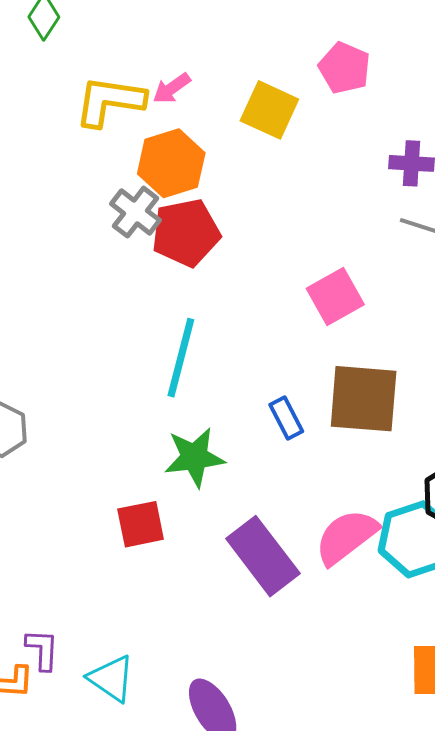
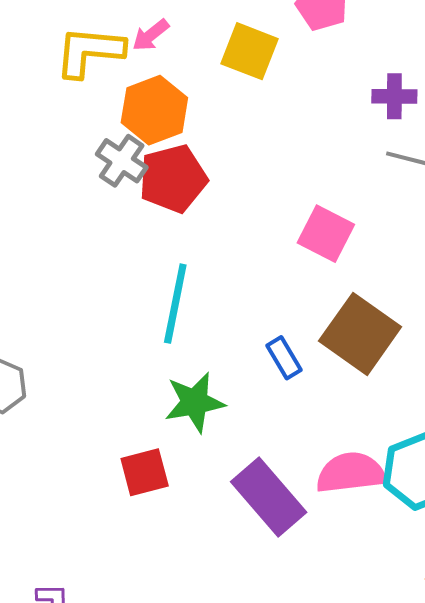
pink square: (335, 297) -> (326, 234), turned -30
brown square: (364, 399) -> (360, 334), turned 34
pink semicircle: (346, 537) -> (351, 473), turned 34

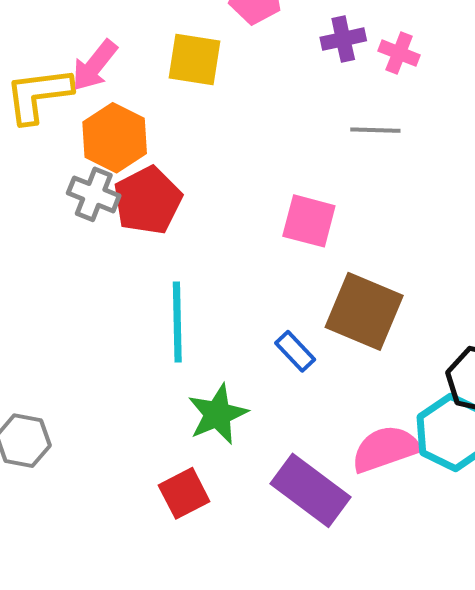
pink arrow: (151, 35) -> (95, 66), size x1.4
purple cross: (394, 96) -> (343, 39), moved

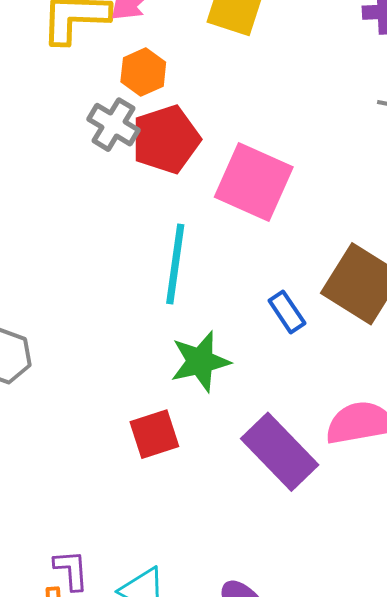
orange hexagon: (115, 138) -> (143, 72), size x0.7
pink square: (309, 221) -> (254, 182), moved, size x1.4

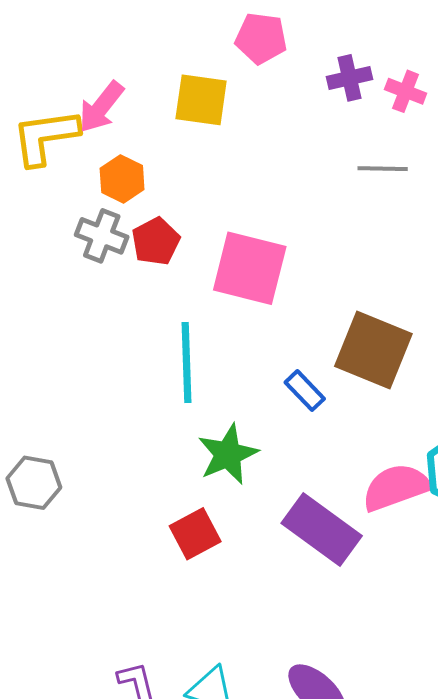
red pentagon: (166, 139) -> (156, 241), size x0.7

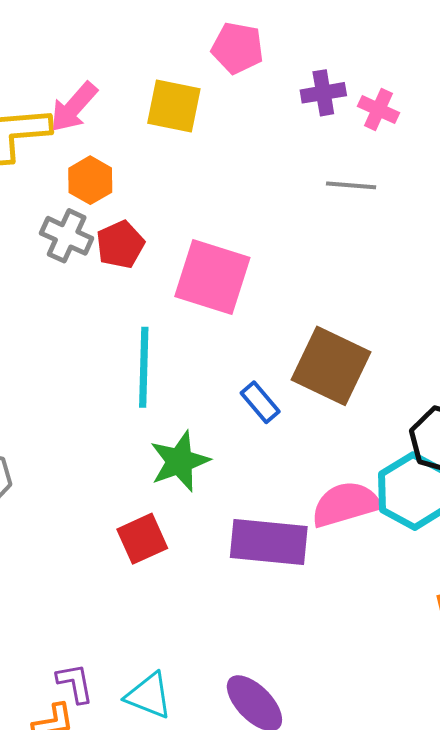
purple rectangle: (322, 530) -> (269, 542), turned -34

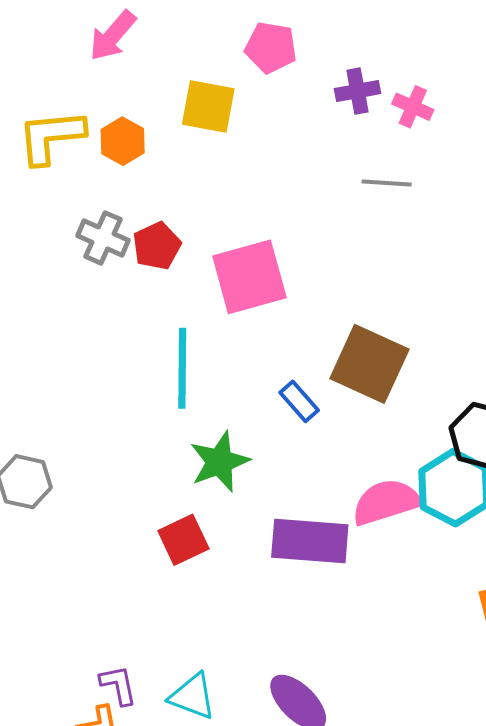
pink arrow: (74, 107) -> (113, 36), moved
orange hexagon: (90, 180) -> (123, 141), moved
pink square: (212, 277) -> (249, 277), turned -32

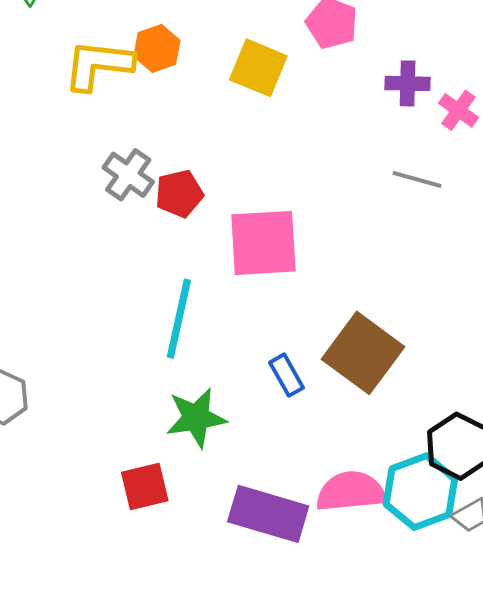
orange hexagon: (123, 141) -> (157, 48), moved

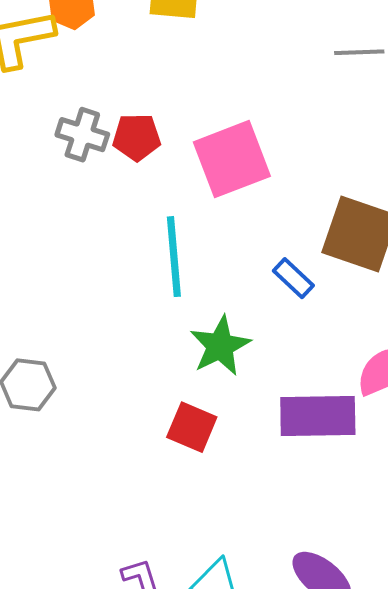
red pentagon: (179, 194) -> (137, 137), turned 30
red square: (145, 487) -> (192, 427), turned -36

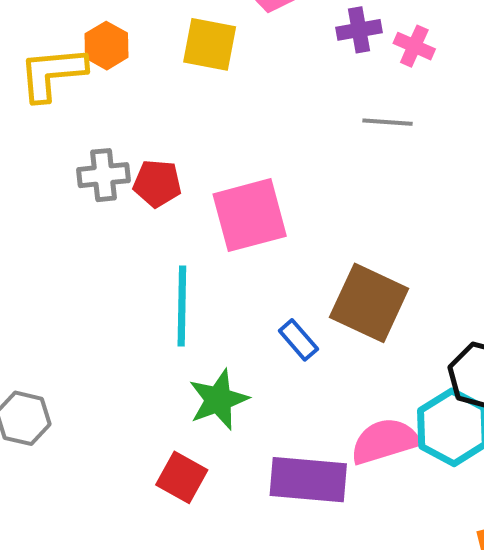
gray cross: (82, 135) -> (104, 175), turned -30

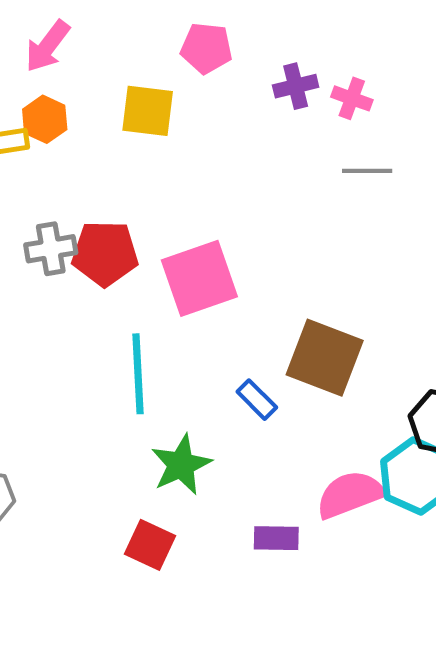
gray line: (388, 122) -> (367, 171), moved
red pentagon: (157, 183) -> (105, 253), size x1.4
purple rectangle: (308, 480) -> (276, 538), size x0.6

